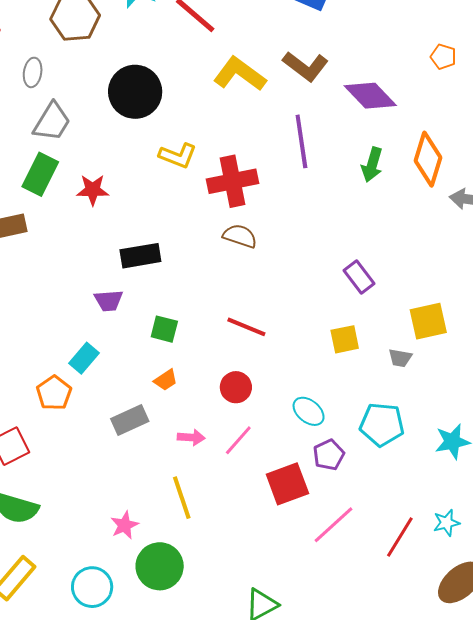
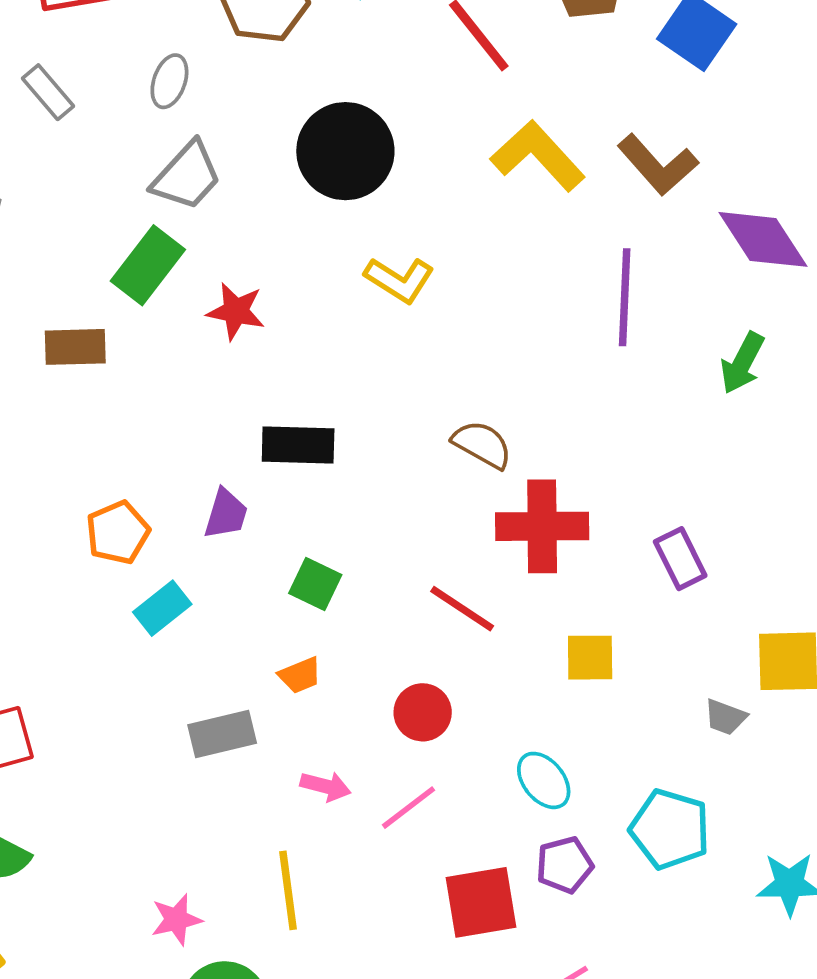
red cross: (232, 181) -> (542, 526), moved
purple trapezoid: (109, 301) -> (226, 514), turned -80
yellow square: (345, 339) -> (590, 658), moved
orange pentagon: (54, 393) -> (118, 533), moved

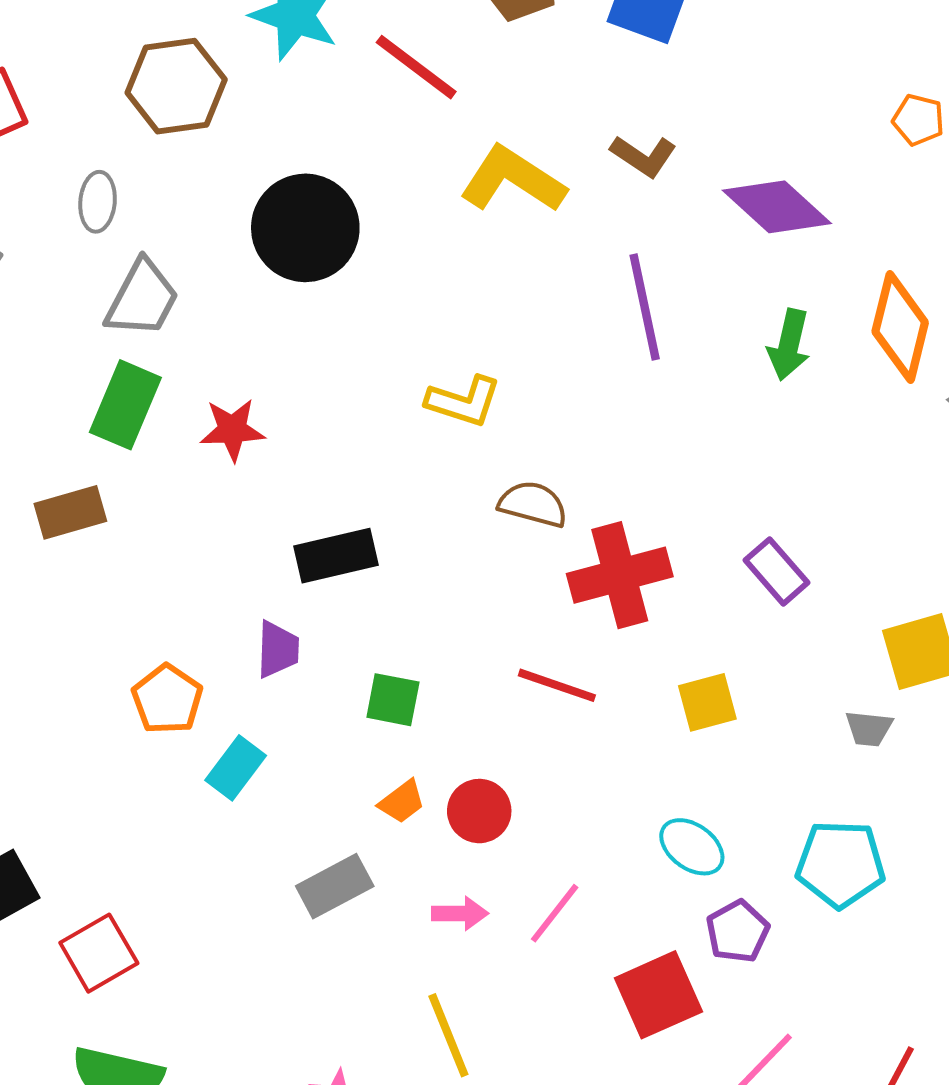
brown L-shape: (658, 165) -> (644, 156), size x0.7
yellow L-shape: (399, 280) -> (464, 401), moved
red circle: (423, 712) -> (479, 811), moved

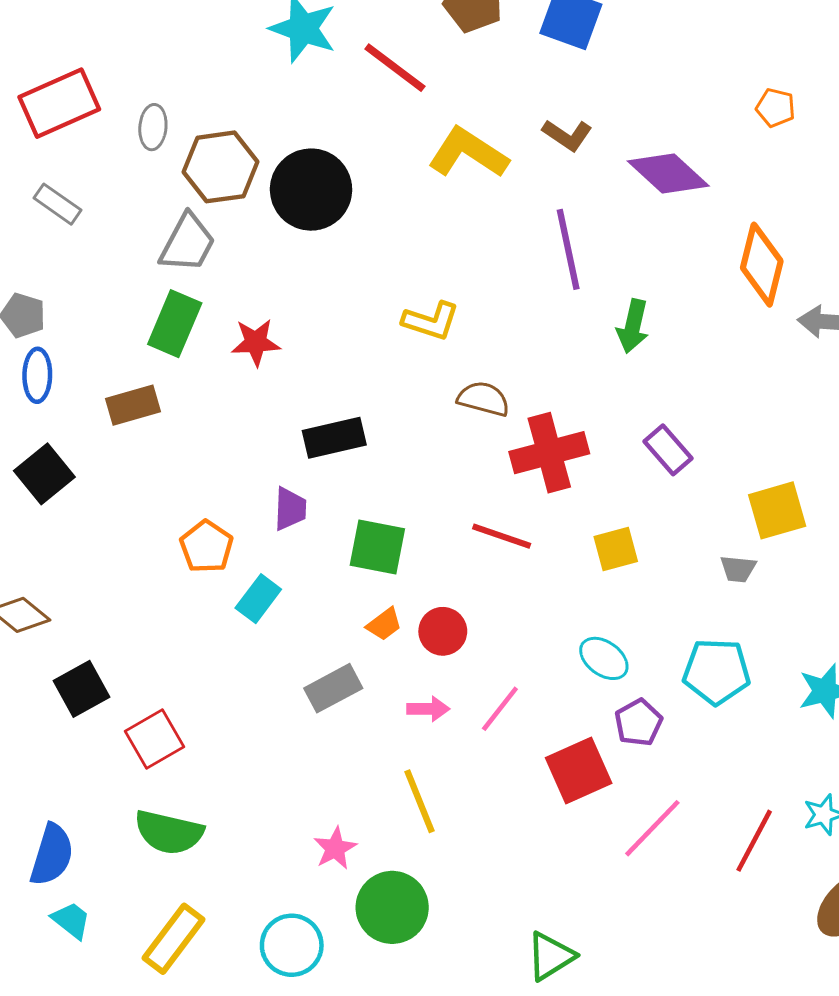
brown hexagon: (176, 86) -> (221, 167), moved
gray ellipse: (98, 202) -> (153, 127), moved
green arrow: (789, 345) -> (633, 326), moved
green square: (393, 700) -> (377, 547), size x1.4

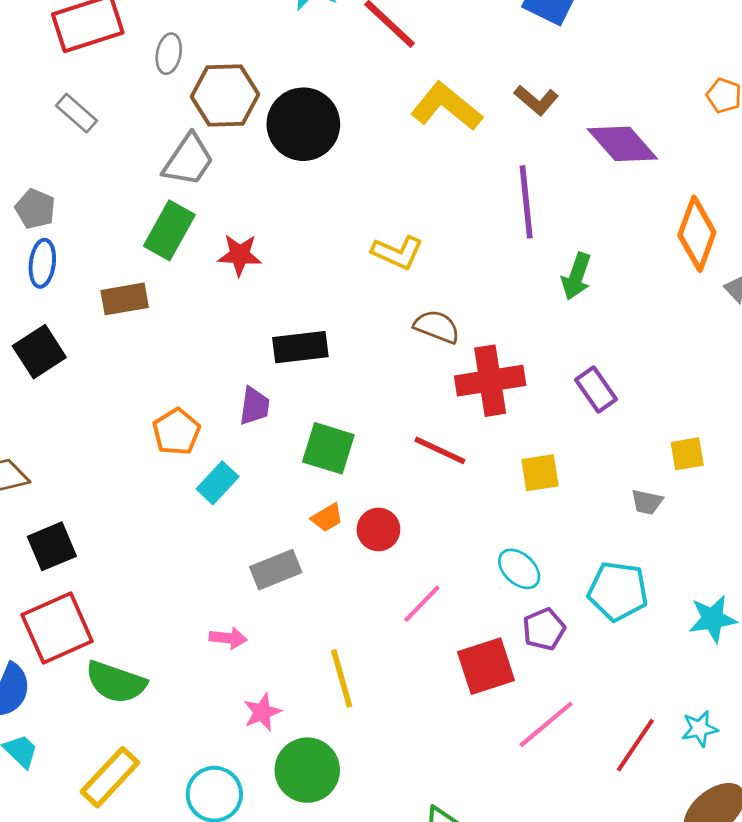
yellow square: (777, 510) -> (687, 454), size x0.7
pink arrow: (428, 709) -> (228, 638), moved
red square: (155, 739) -> (57, 628), moved, size x1.4

